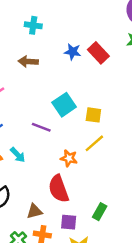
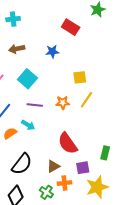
blue star: (73, 52) -> (52, 52), moved
cyan square: (64, 105) -> (27, 79), moved
purple line: (41, 127) -> (35, 105), moved
orange star: (69, 158) -> (63, 103), moved

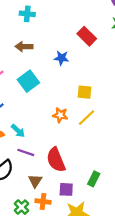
purple line: (35, 105) -> (26, 152), moved
brown triangle: (53, 166) -> (35, 181), turned -40

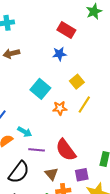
blue star: (61, 58) -> (59, 54), moved
cyan square: (28, 81) -> (40, 89), moved
yellow square: (85, 92) -> (77, 82), turned -32

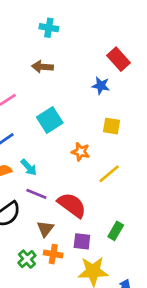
yellow square: (77, 82) -> (112, 126), turned 32
cyan square: (40, 89) -> (50, 120), moved
yellow line: (84, 105) -> (109, 174), moved
red semicircle: (66, 150) -> (72, 205), turned 145

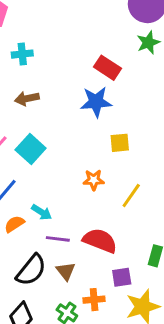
blue star: (101, 86) -> (96, 102), size x1.5
cyan square: (50, 120) -> (31, 149), moved
brown triangle: (45, 229) -> (66, 271), moved

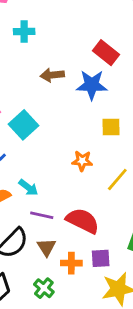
brown arrow: (27, 98) -> (52, 75), moved
orange cross: (94, 300) -> (71, 263), moved

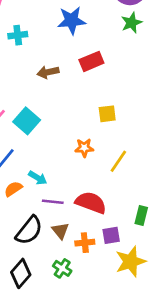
red rectangle: (106, 53) -> (91, 61), moved, turned -55
blue star: (92, 85) -> (72, 20), moved

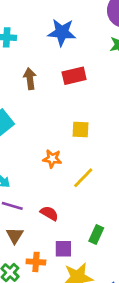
brown arrow: (48, 72) -> (30, 79), turned 84
red semicircle: (91, 203) -> (49, 213), size x0.6
orange cross: (85, 243) -> (36, 262), moved

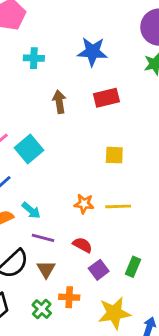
orange star: (52, 159) -> (84, 204), moved
yellow line: (83, 178) -> (118, 206), turned 45
purple square: (63, 249) -> (99, 270), moved, turned -36

